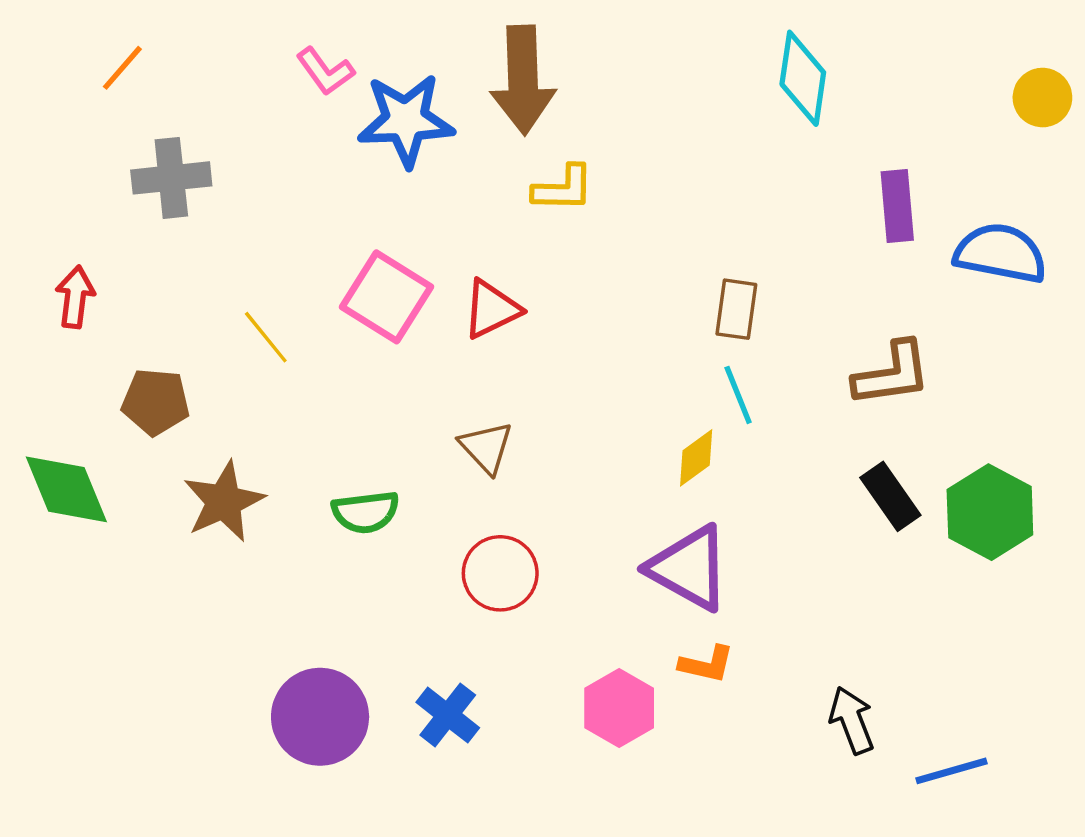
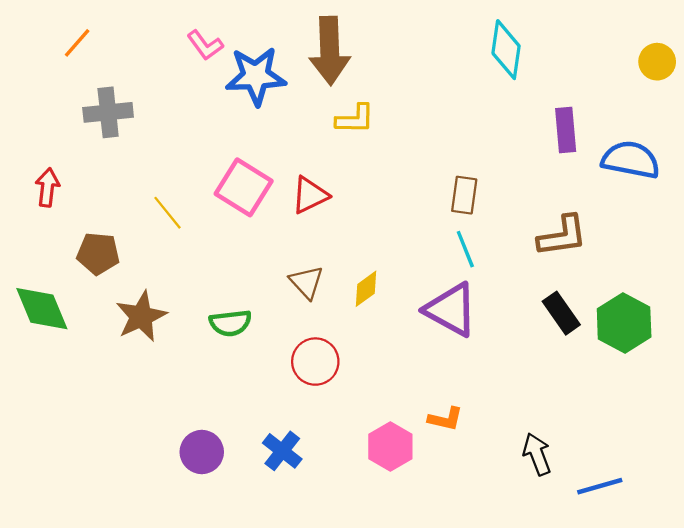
yellow diamond: (696, 458) -> (366, 289), moved
purple triangle: (689, 568) -> (451, 310), moved
purple circle: (320, 717) -> (202, 452), size x0.7

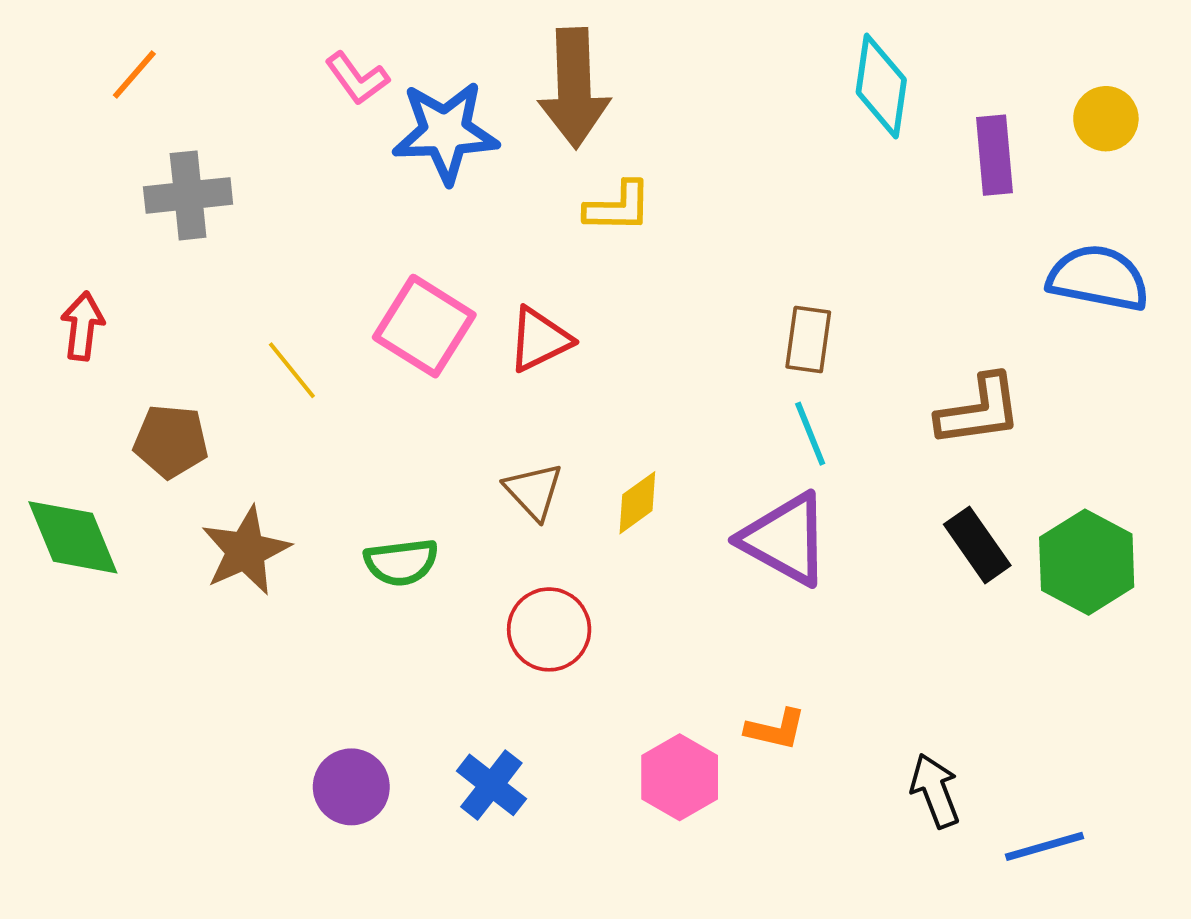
yellow circle: (657, 62) -> (1106, 119), moved
purple rectangle: (566, 130) -> (995, 155), moved

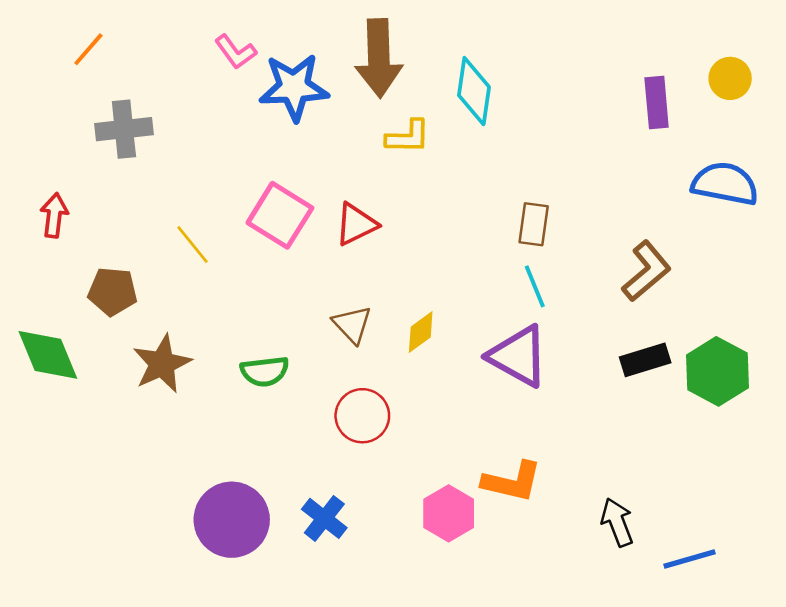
cyan diamond: (881, 86) -> (474, 91), moved
brown L-shape: (979, 411) -> (646, 271), turned -32
black rectangle: (977, 545) -> (645, 360), turned -72
orange L-shape: (776, 729) -> (512, 482), size x1.5
purple circle: (351, 787) -> (232, 520), size x1.5

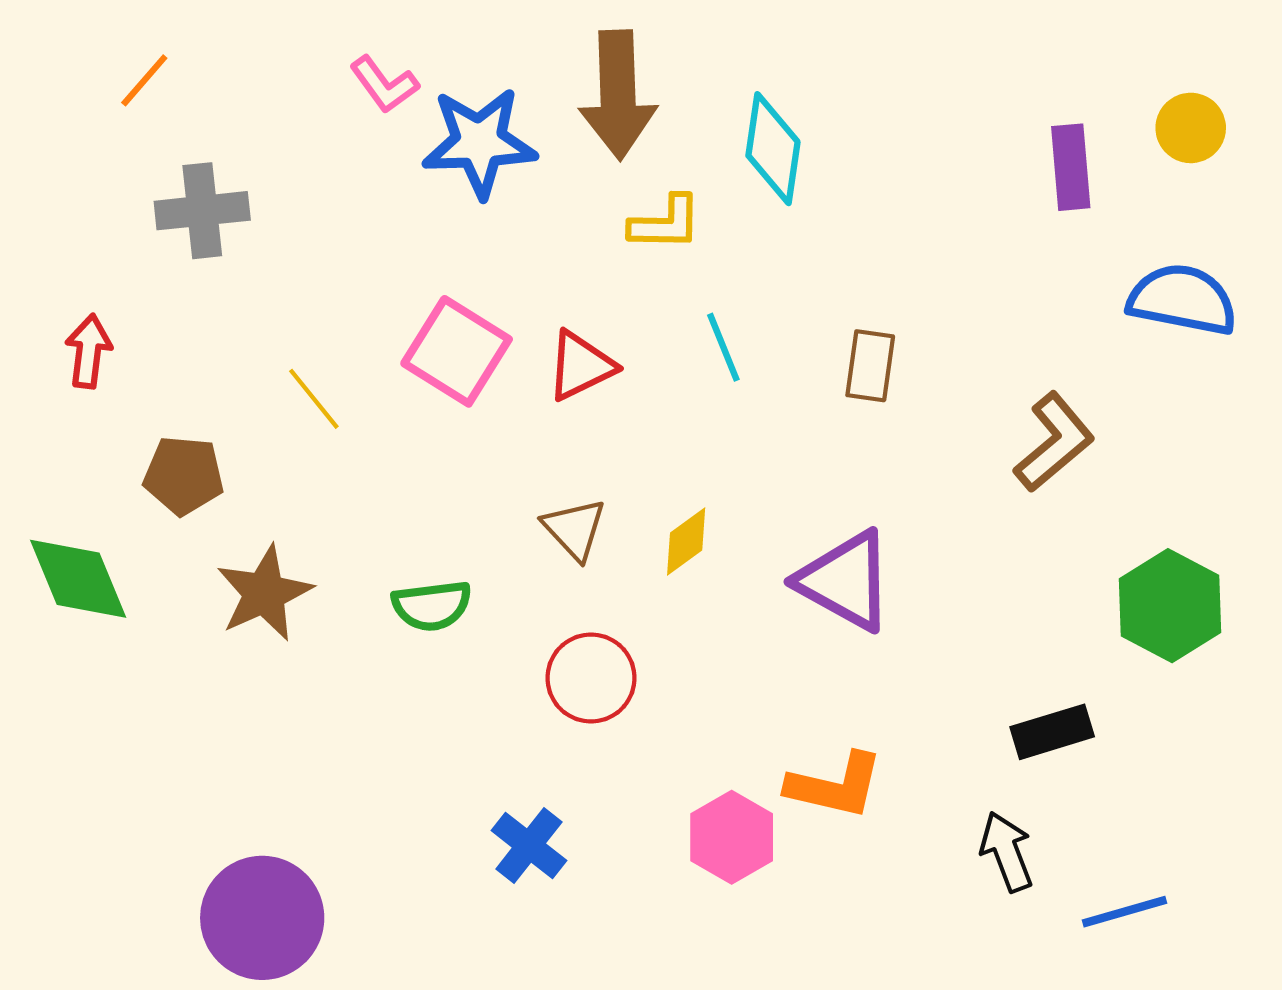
cyan line: (535, 286) -> (723, 347), moved
black rectangle: (645, 360) -> (1052, 732), moved
purple circle: (232, 520) -> (262, 918), moved

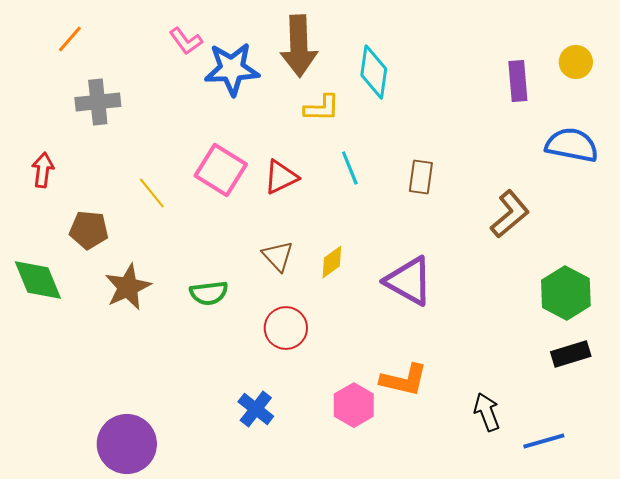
black rectangle: (1052, 732) -> (571, 354), moved

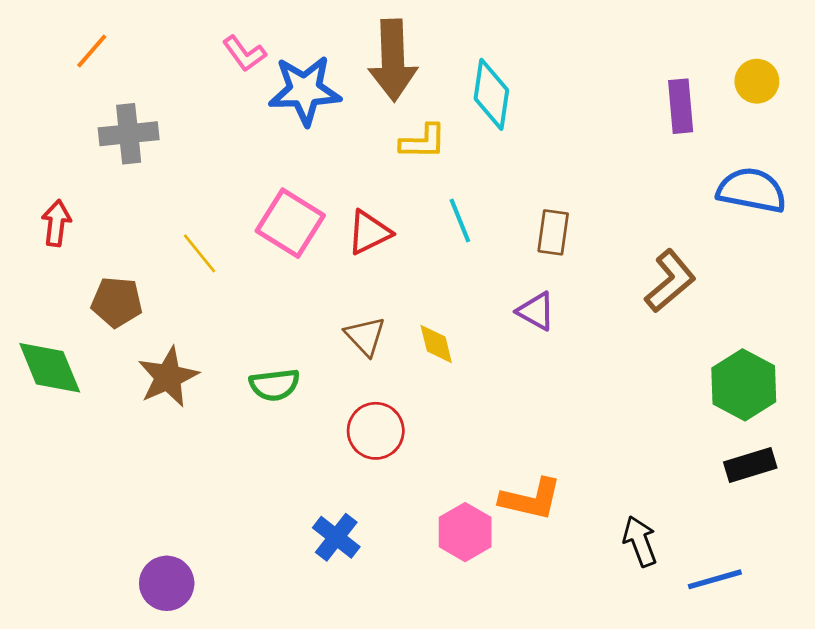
yellow diamond: (332, 262) -> (436, 344), turned -68
purple triangle: (409, 281) -> (536, 311), moved, size x0.6
purple circle: (127, 444) -> (167, 583), size x0.7

